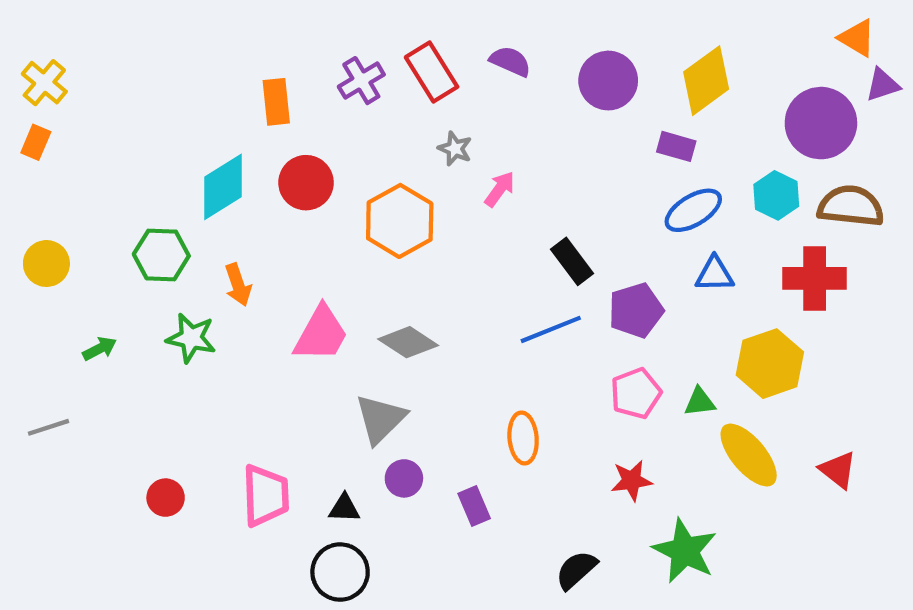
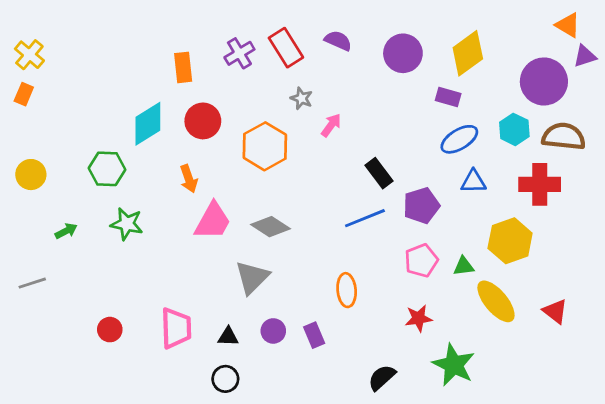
orange arrow: (238, 285) -> (189, 179), moved
purple circle: (404, 478) -> (273, 331), moved
black circle: (340, 572) -> (225, 379), size x0.7

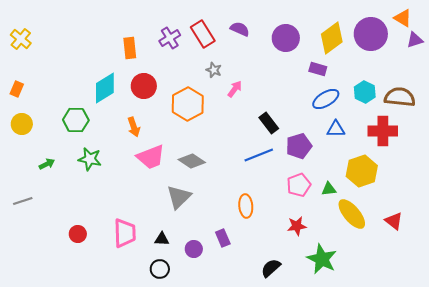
purple circle: (544, 81) -> (371, 34), moved
orange rectangle: (24, 94) -> (17, 89), moved
pink trapezoid: (213, 221) -> (151, 157), turned 40
purple circle: (273, 331) -> (194, 249), moved

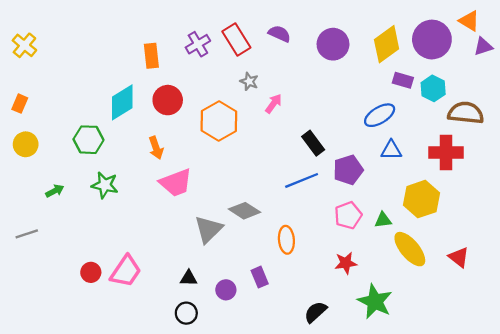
purple rectangle: (318, 69) -> (403, 80), moved
cyan hexagon: (365, 92) -> (433, 88), moved
gray diamond: (192, 161) -> (245, 211), moved
pink trapezoid: (125, 233) -> (126, 271), moved, turned 36

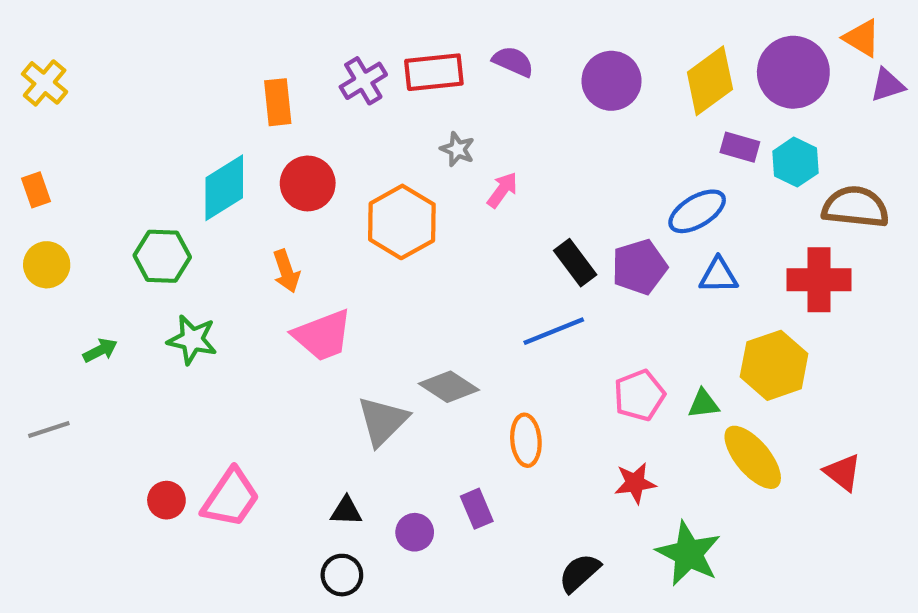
red rectangle: (236, 40) -> (434, 72), turned -64
orange rectangle: (20, 104) -> (36, 190), turned -42
purple pentagon: (348, 170) -> (639, 267), moved

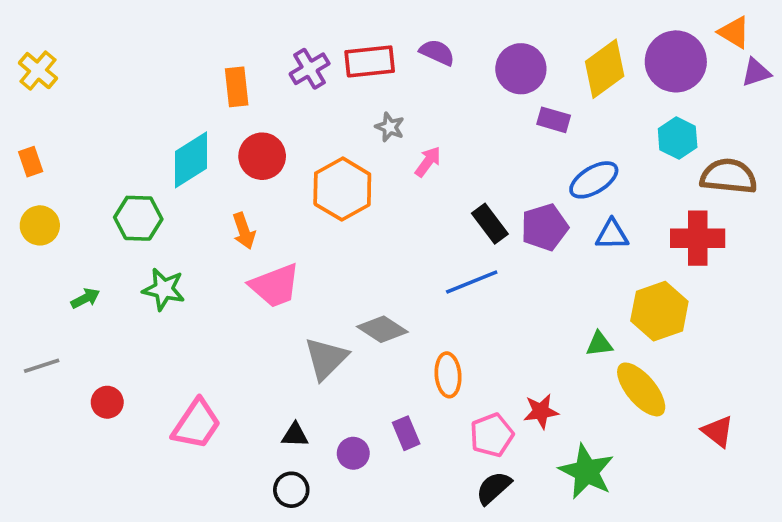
purple rectangle: (740, 147) -> (554, 120), moved
pink pentagon: (639, 395) -> (492, 435), moved
red triangle: (843, 472) -> (718, 431), moved
red circle: (166, 500) -> (107, 402), moved

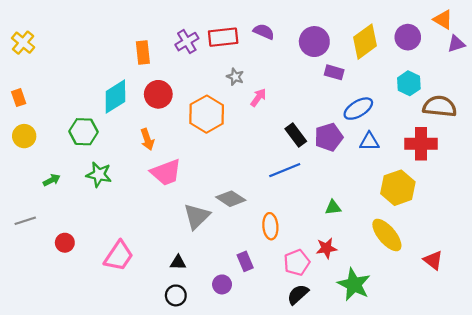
purple circle: (676, 61) -> (408, 37), size x0.7
green triangle: (599, 344) -> (333, 208), moved
purple circle: (353, 453) -> (222, 284), moved

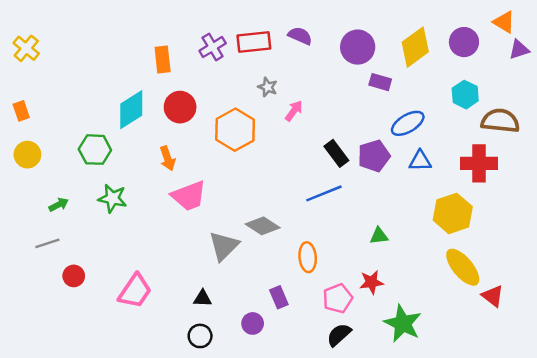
gray line: (25, 221) -> (47, 243), moved
yellow ellipse: (387, 235) -> (463, 267), moved

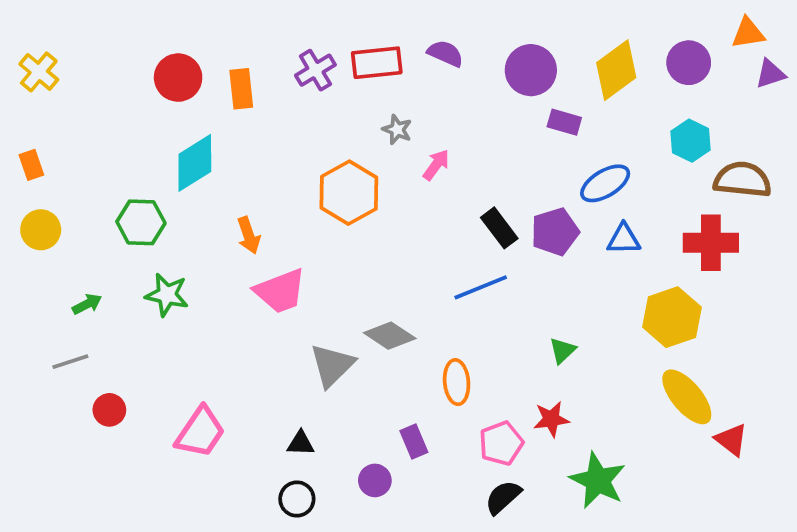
orange triangle: (504, 22) -> (748, 33), turned -40
red circle: (180, 107) -> (178, 78), moved
green triangle: (379, 236) -> (562, 350), turned -36

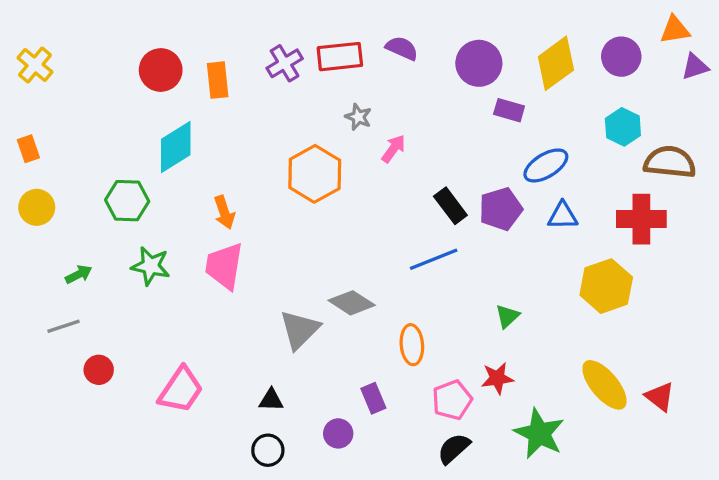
pink trapezoid: (280, 291) -> (224, 266), moved, turned 120
yellow ellipse: (687, 397) -> (605, 385), moved

